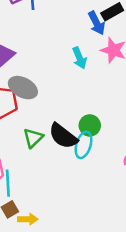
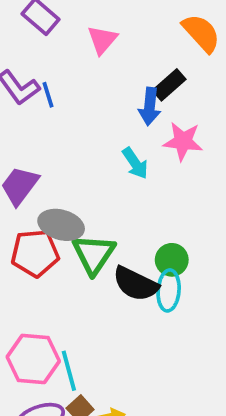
blue arrow: (97, 23) -> (150, 107), turned 45
green triangle: (33, 138) -> (94, 254), moved, size x1.4

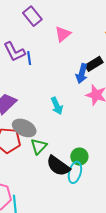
cyan arrow: (135, 163) -> (57, 106), moved
green triangle: (94, 254) -> (39, 146), size x0.7

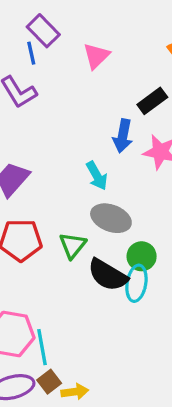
blue line: (29, 58) -> (31, 53), moved
blue arrow: (82, 74) -> (123, 136), moved
gray ellipse: (24, 128) -> (111, 218), moved

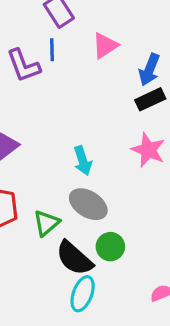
blue line: (31, 53) -> (52, 50), moved
blue arrow: (123, 136) -> (149, 70), moved
cyan ellipse: (136, 283) -> (83, 294), moved

